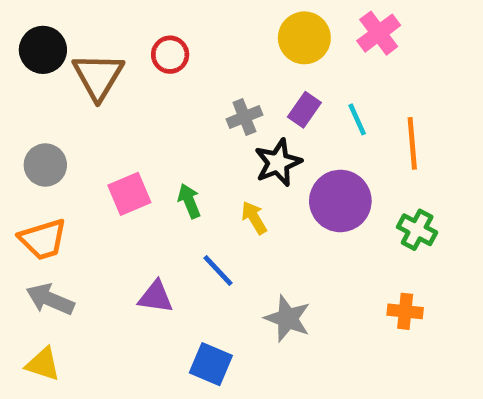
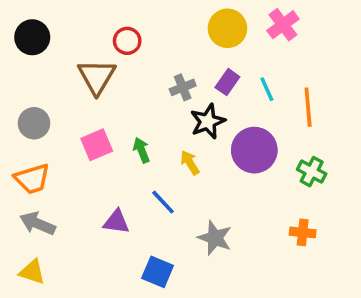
brown triangle: (98, 76) -> (97, 77), moved

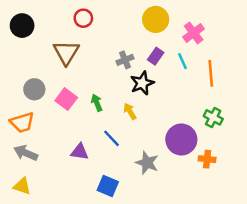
pink cross: (283, 25) -> (194, 33), moved
red circle: (127, 41) -> (83, 18), moved
gray circle: (34, 123) -> (34, 89), moved
pink square: (97, 145) -> (66, 99), turned -30
purple circle: (254, 150) -> (181, 140), moved

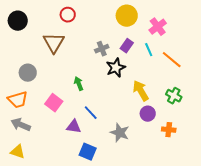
orange line: (211, 73) -> (172, 60), turned -45
pink square: (66, 99) -> (54, 103), moved
yellow arrow: (130, 111) -> (141, 91), moved, size x1.5
purple circle: (181, 140) -> (148, 114), size x0.6
purple triangle: (80, 152) -> (74, 127), moved

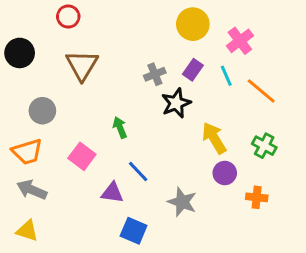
red circle: (68, 15) -> (68, 17), moved
black circle: (18, 21) -> (20, 53), moved

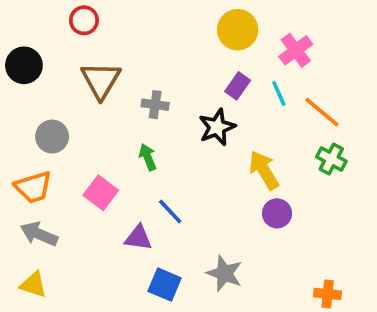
gray cross: (155, 74) -> (155, 105), moved, turned 30
green cross: (264, 146) -> (331, 159), moved
orange cross: (257, 197) -> (328, 294), moved
gray star: (182, 202) -> (225, 273), moved

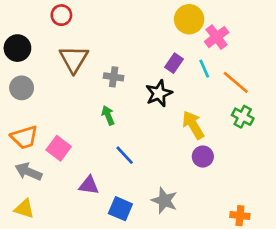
yellow circle: (238, 30) -> (189, 19), moved
gray circle: (52, 137) -> (22, 88), moved
pink square: (101, 193) -> (59, 148), moved
purple triangle: (138, 238) -> (89, 185), moved

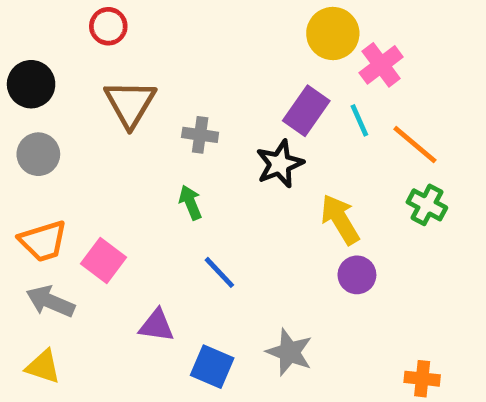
purple rectangle: (174, 63) -> (306, 111), size x1.4

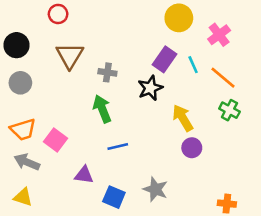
pink cross: (381, 65) -> (219, 35), moved
green arrow: (190, 202) -> (102, 109), size x1.5
blue line: (219, 272) -> (118, 146), turned -60

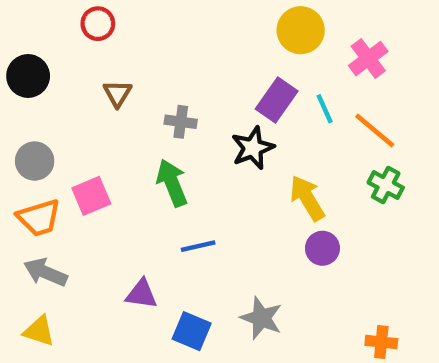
brown triangle: (70, 56) -> (117, 93), size x0.6
gray circle: (20, 83) -> (35, 161), moved
pink square: (55, 140) -> (91, 196), moved, turned 30

